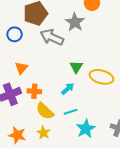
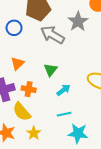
green triangle: (76, 67) -> (51, 70), moved
yellow semicircle: (45, 111) -> (22, 112), moved
cyan star: (86, 129) -> (78, 133), turned 30

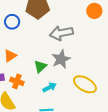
gray star: (78, 21) -> (61, 59), moved
gray arrow: (52, 35) -> (61, 33), moved, turned -50

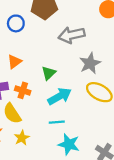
gray star: (61, 59) -> (90, 63), moved
cyan arrow: (50, 87) -> (60, 96), size x1.5

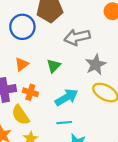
blue circle: (16, 23) -> (22, 27), size x1.5
green triangle: (49, 73) -> (54, 66), moved

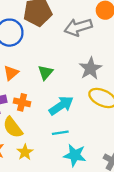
gray arrow: (77, 37) -> (78, 27), moved

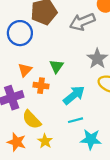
orange cross: (22, 102) -> (41, 86), moved

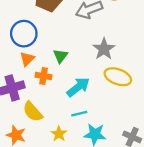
blue circle: (20, 33) -> (24, 34), moved
yellow star: (45, 141) -> (59, 134), moved

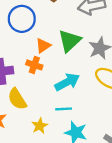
green triangle: (60, 56) -> (70, 41), moved, size x1.5
orange triangle: (27, 59) -> (43, 46), moved

